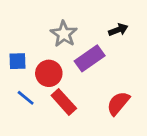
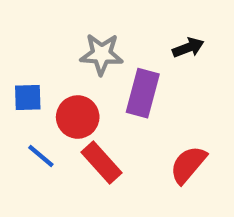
gray star: (64, 34) -> (102, 54), turned -30
purple rectangle: (90, 58) -> (143, 93), turned -40

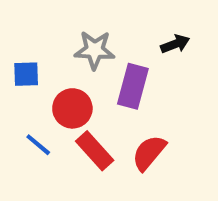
blue square: (28, 97) -> (26, 74), moved
red semicircle: (188, 165) -> (149, 153), moved

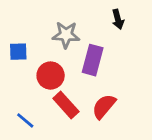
black arrow: (175, 44) -> (118, 19), moved, turned 96
blue line: (38, 145) -> (25, 120), moved

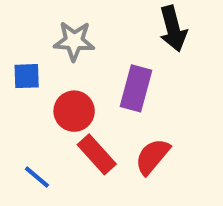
black arrow: (118, 19) -> (173, 29), size x1.5
gray star: (66, 35) -> (74, 41), moved

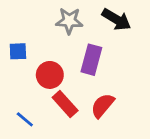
black arrow: (173, 29) -> (116, 19), turned -44
gray star: (74, 41) -> (69, 21), moved

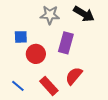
blue square: (18, 51) -> (21, 37), moved
red rectangle: (65, 104) -> (49, 86), moved

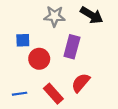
blue line: (18, 86) -> (20, 94), turned -48

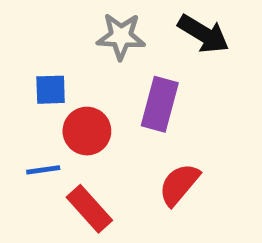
blue line: (20, 94) -> (43, 170), moved
red rectangle: (53, 94) -> (89, 209), moved

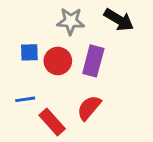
red circle: (87, 131) -> (58, 61), moved
red semicircle: (179, 184) -> (89, 108), moved

